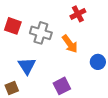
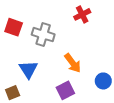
orange arrow: (70, 44) -> (73, 63), moved
blue circle: (98, 62) -> (103, 81), moved

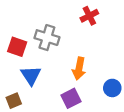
red square: (14, 27) -> (17, 47), moved
orange arrow: (73, 63) -> (79, 69), turned 48

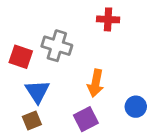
red cross: (89, 16) -> (108, 19), turned 30
brown square: (14, 101) -> (32, 121), moved

